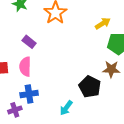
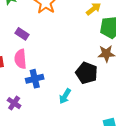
blue cross: (29, 94) -> (35, 79), moved
purple cross: (15, 110) -> (14, 103), turned -32

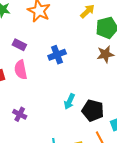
black pentagon: (87, 73) -> (93, 110), moved
blue cross: (35, 79) -> (57, 55), moved

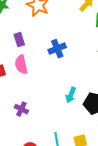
purple rectangle: (19, 45) -> (19, 40), turned 48

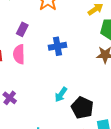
purple rectangle: (19, 40) -> (22, 29), turned 32

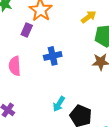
purple rectangle: (22, 29) -> (27, 30), moved

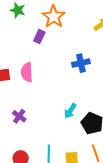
blue cross: (53, 56) -> (81, 63), moved

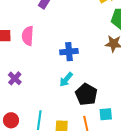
blue cross: (81, 63) -> (69, 52), moved

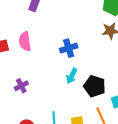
purple cross: (15, 78) -> (21, 86), turned 32

